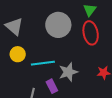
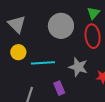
gray star: (68, 72) -> (78, 67), moved, turned 30
purple rectangle: (52, 86) -> (59, 88), moved

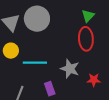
gray circle: (61, 26) -> (37, 19), moved

